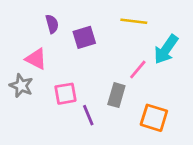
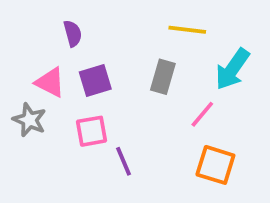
purple square: (84, 37) -> (95, 80), moved
pink line: (138, 70) -> (202, 114), moved
gray rectangle: (116, 95) -> (163, 77), moved

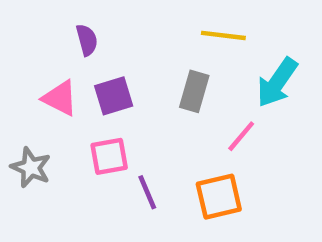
gray star: (29, 120) -> (31, 168), moved
orange square: (215, 165) -> (219, 197), moved, turned -30

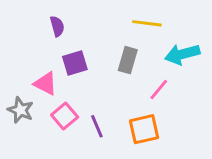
cyan arrow: (277, 82) -> (182, 54), turned 40
pink triangle: (60, 98) -> (45, 84), moved
pink square: (109, 156) -> (65, 116), moved, turned -30

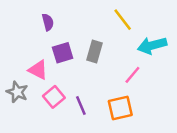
yellow line: (147, 23) -> (123, 20), turned 45
gray rectangle: (128, 60) -> (94, 52), moved

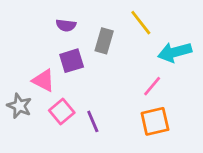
purple semicircle: (48, 22) -> (66, 25), moved, turned 112
gray rectangle: (94, 52) -> (104, 41), moved
orange square: (120, 108) -> (155, 121), moved

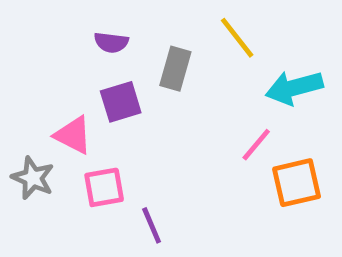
pink square: (62, 112) -> (104, 187), turned 30
purple line: (93, 121) -> (152, 225), moved
orange square: (155, 121) -> (297, 183), moved

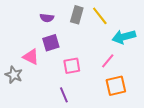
gray rectangle: (175, 69) -> (77, 15), moved
orange square: (297, 183) -> (116, 86), moved
pink square: (104, 187) -> (72, 66), moved

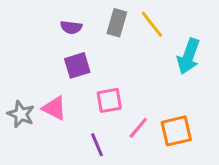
cyan arrow: (124, 37) -> (188, 56), turned -55
pink triangle: (31, 57) -> (54, 108), moved
pink line: (108, 61) -> (138, 128), moved

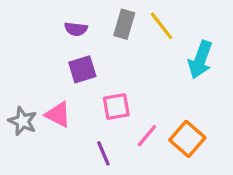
orange square: (176, 131) -> (187, 139), turned -36

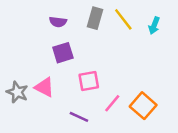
cyan arrow: (200, 60) -> (154, 26), moved, size x0.6
purple line: (103, 153) -> (79, 117), turned -42

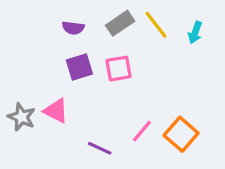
gray rectangle: (95, 18) -> (120, 23), turned 40
pink square: (89, 81) -> (119, 69), moved

